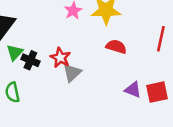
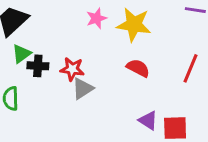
red star: (60, 58) -> (72, 69), turned -30
black cross: (30, 60) -> (38, 66), turned -30

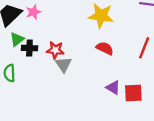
pink star: (97, 18) -> (33, 12), moved
gray triangle: (83, 89) -> (63, 65), turned -30

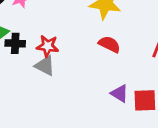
gray triangle: (63, 65) -> (45, 66), moved, turned -30

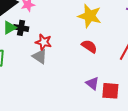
black cross: (15, 43) -> (21, 28), moved

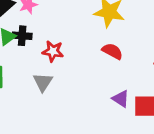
gray triangle: (40, 56) -> (43, 82), moved, turned 35

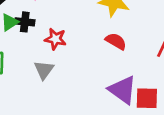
purple triangle: (121, 99) -> (123, 90), size x1.6

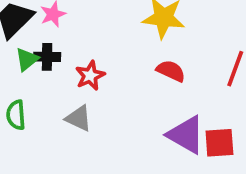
red star: (55, 39) -> (90, 76), turned -30
gray triangle: (44, 70) -> (79, 118), turned -35

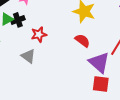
black cross: (47, 57) -> (18, 20), turned -32
purple triangle: (186, 135) -> (99, 62), moved

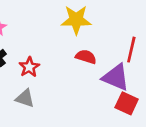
red square: (101, 84) -> (127, 103), turned 36

